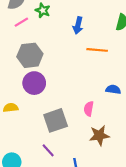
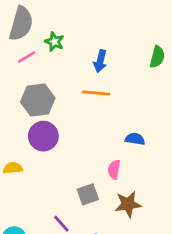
orange line: (97, 50) -> (96, 93), moved
blue semicircle: (113, 89) -> (135, 139), moved
gray square: (56, 120) -> (88, 194), moved, size x0.7

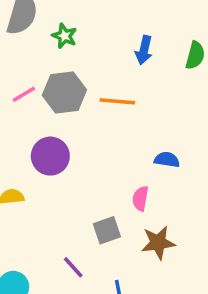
pink line: (27, 57) -> (24, 94), moved
blue arrow: (100, 61) -> (144, 50), moved
gray hexagon: (38, 100) -> (64, 92), moved

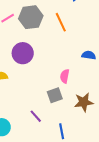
orange line: (117, 101) -> (61, 22), turned 60
pink semicircle: (140, 198) -> (65, 76), moved

